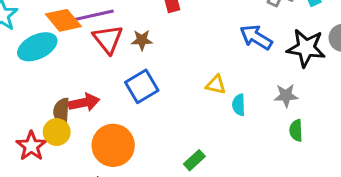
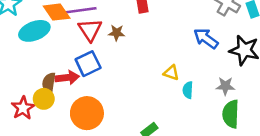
blue square: (142, 86) -> (88, 64), moved
green semicircle: (296, 130) -> (231, 114), size x1.6

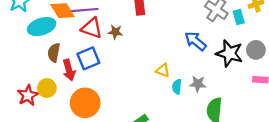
red triangle: (90, 30) -> (92, 28), turned -40
red arrow: (67, 78) -> (69, 70), turned 78
brown semicircle: (49, 83) -> (54, 53), moved
gray star: (225, 86) -> (198, 84), moved

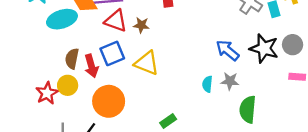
blue arrow: (195, 41) -> (228, 50), moved
brown semicircle: (54, 53) -> (72, 59), moved
yellow triangle: (163, 70) -> (147, 63), moved, size x1.6

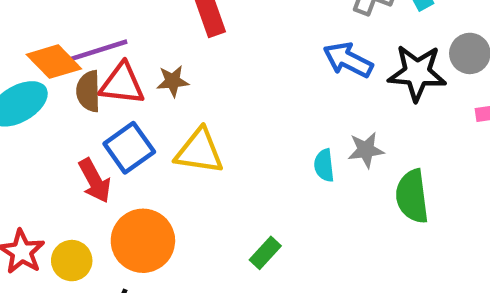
blue arrow: (228, 50) -> (348, 60), moved
brown semicircle: (72, 59) -> (88, 91), moved
yellow circle: (68, 85) -> (72, 261), moved

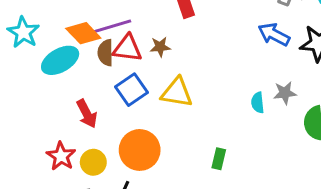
red arrow: (95, 181) -> (87, 114), moved
green rectangle: (265, 253) -> (219, 159), turned -30

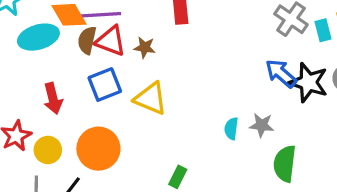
blue arrow: (274, 34) -> (281, 73), moved

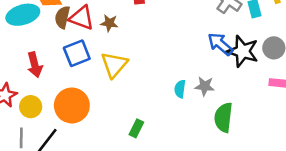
yellow triangle: (151, 99) -> (114, 65), turned 48

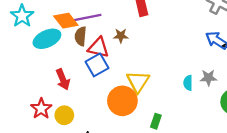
red triangle: (82, 18) -> (98, 47), moved
yellow triangle: (114, 65) -> (138, 82), moved
orange circle: (72, 105) -> (122, 101), moved

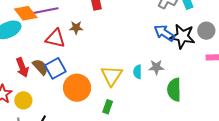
brown semicircle: (81, 36) -> (40, 67), moved, turned 132
blue square: (97, 65) -> (55, 68), moved
yellow triangle: (138, 82) -> (112, 76), moved

